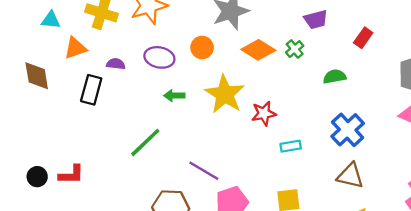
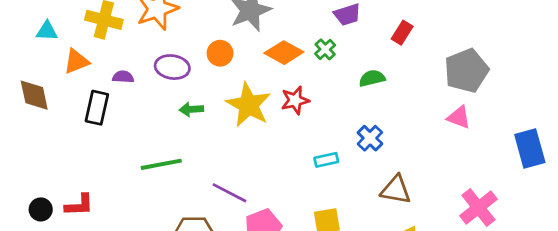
red star: (264, 113) -> (295, 100), moved
blue cross: (348, 130) -> (370, 138), moved, size x0.7
green line: (145, 142) -> (161, 164), turned 36

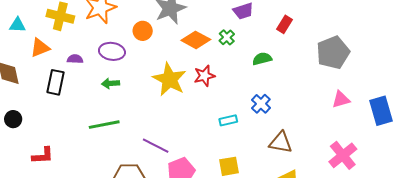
orange circle: (220, 53) -> (143, 31), moved
green arrow: (191, 109) -> (111, 83), moved
pink triangle: (459, 117) -> (341, 99), moved, turned -36
black circle: (41, 209) -> (13, 119), moved

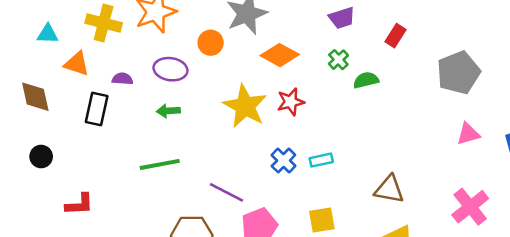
green cross: (227, 37) -> (338, 60), moved
orange triangle: (40, 48) -> (77, 64), turned 40
blue cross: (261, 104) -> (283, 160), moved

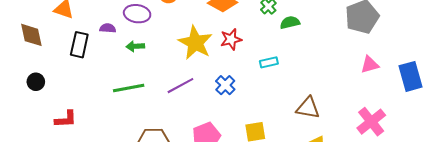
purple semicircle: (122, 79) -> (108, 28), moved
cyan rectangle: (321, 160) -> (269, 62), moved
purple line: (226, 192) -> (180, 86), moved, turned -56

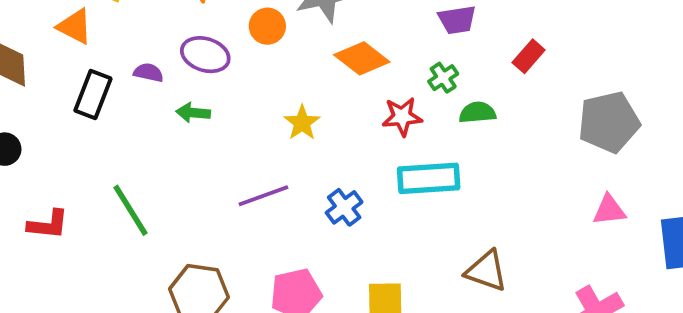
red star: (231, 39) -> (402, 117), moved
yellow star: (195, 43) -> (302, 123), size x0.6
cyan rectangle: (269, 62) -> (429, 178), size x1.8
green line: (129, 88) -> (131, 210), moved, turned 60

